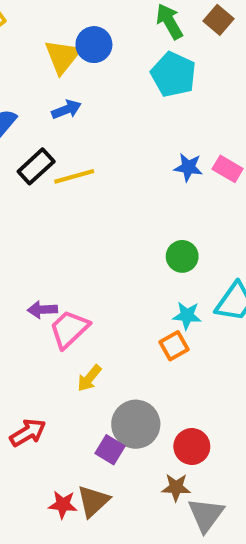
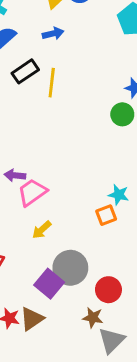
yellow line: (74, 176) -> (52, 83), turned -76
green circle: (182, 256) -> (122, 114), moved
purple square: (110, 450) -> (49, 284), size x1.4

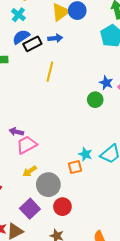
black rectangle: (25, 71) -> (32, 44), moved
gray circle: (70, 268) -> (48, 185), moved
red circle: (108, 290) -> (62, 207), moved

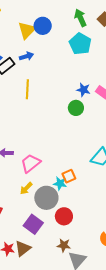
pink trapezoid: (27, 145) -> (30, 163), moved
cyan star: (85, 154) -> (60, 183), moved

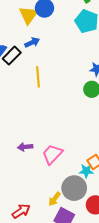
yellow arrow: (26, 188) -> (55, 199), moved

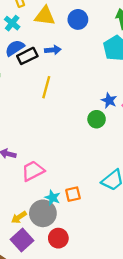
yellow triangle: (28, 15) -> (45, 16), moved, turned 42
cyan star: (86, 171) -> (53, 198), moved

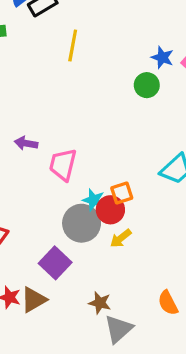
pink trapezoid: (33, 171) -> (63, 165), turned -45
yellow arrow: (19, 217) -> (121, 238), moved
red circle: (58, 238) -> (110, 210), moved

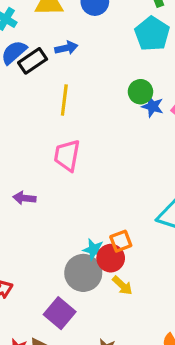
green circle: (147, 85) -> (140, 92), moved
pink trapezoid: (63, 165) -> (67, 155), moved
yellow arrow: (121, 238) -> (122, 285), turned -95

